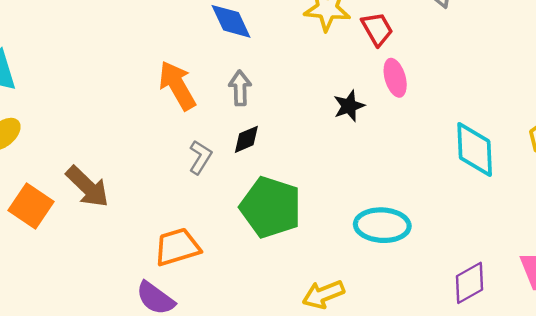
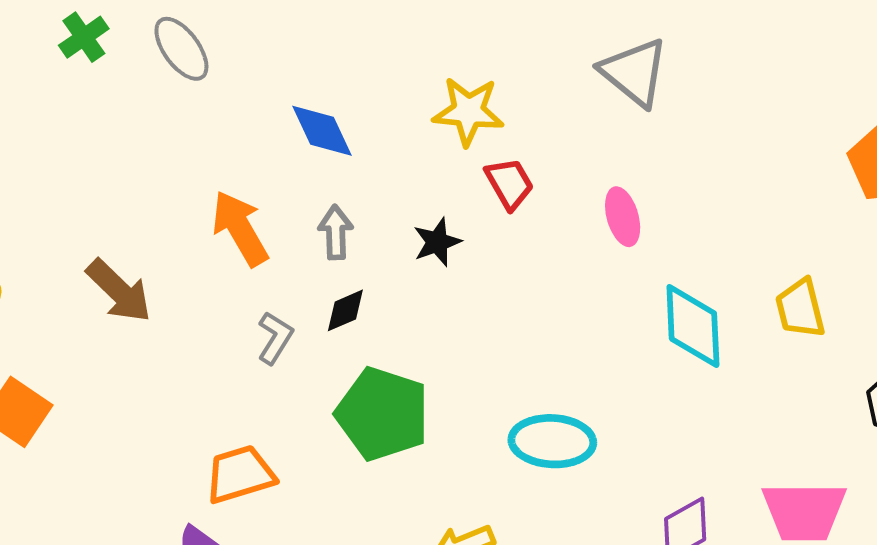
red trapezoid: (377, 29) -> (509, 184), moved
pink ellipse: (395, 78) -> (623, 217), moved
black star: (349, 106) -> (437, 242), moved
brown arrow: (87, 187) -> (119, 291), moved

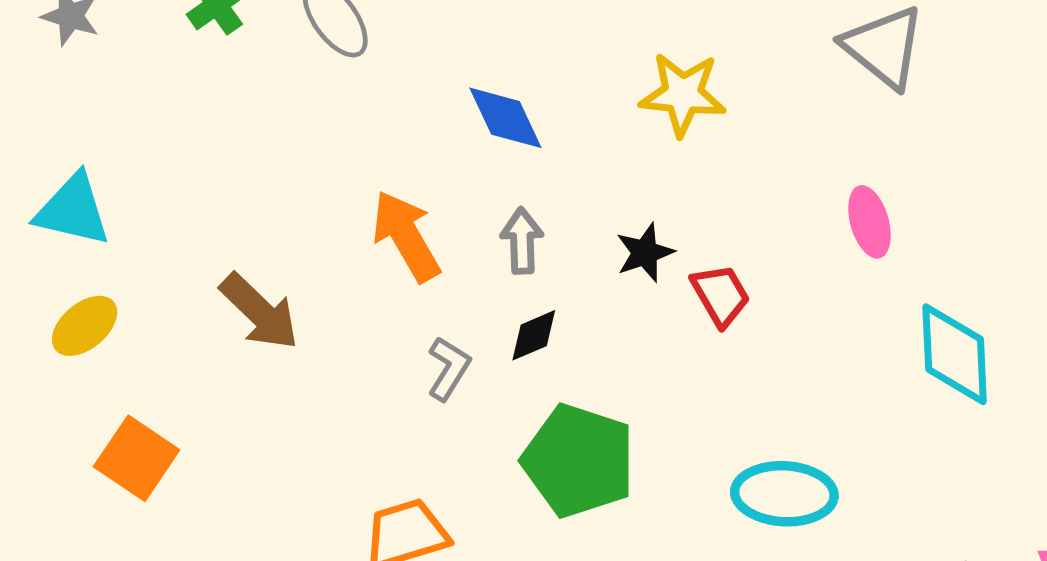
red trapezoid: (509, 184) -> (721, 295), moved

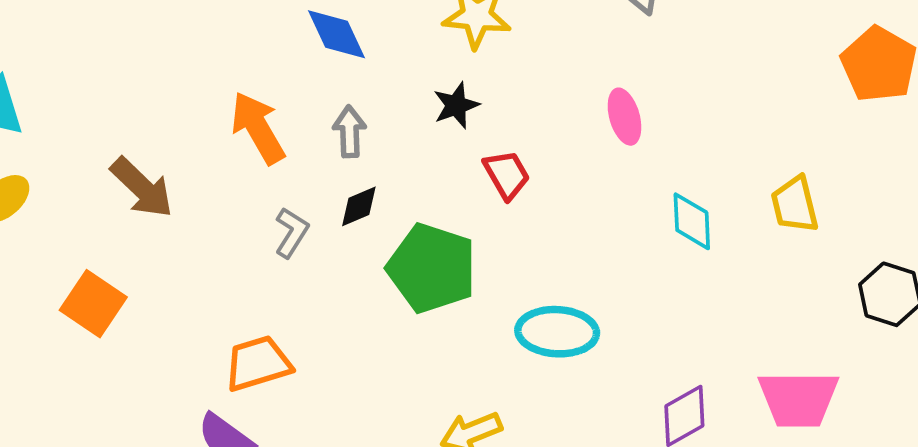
black star: (645, 253) -> (456, 105), moved
cyan diamond: (955, 354) -> (692, 221), size x0.7
orange square: (137, 458) -> (93, 304), moved
green pentagon: (579, 461) -> (432, 268), moved

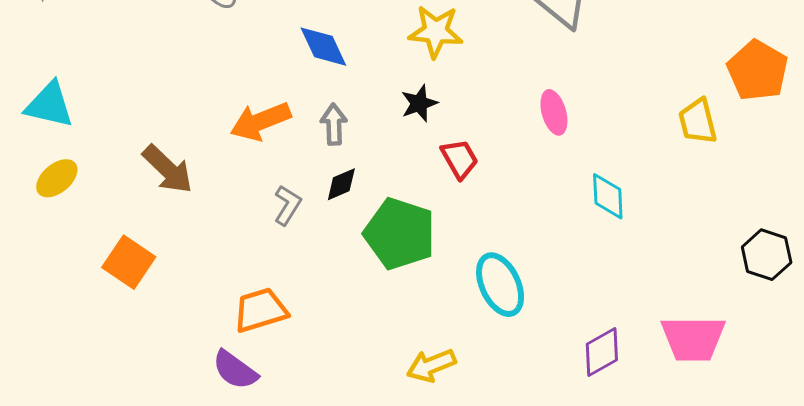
orange arrow: (258, 128) -> (260, 121), turned -82
yellow trapezoid: (795, 204) -> (698, 121), moved
cyan ellipse: (557, 332) -> (500, 285), turned 62

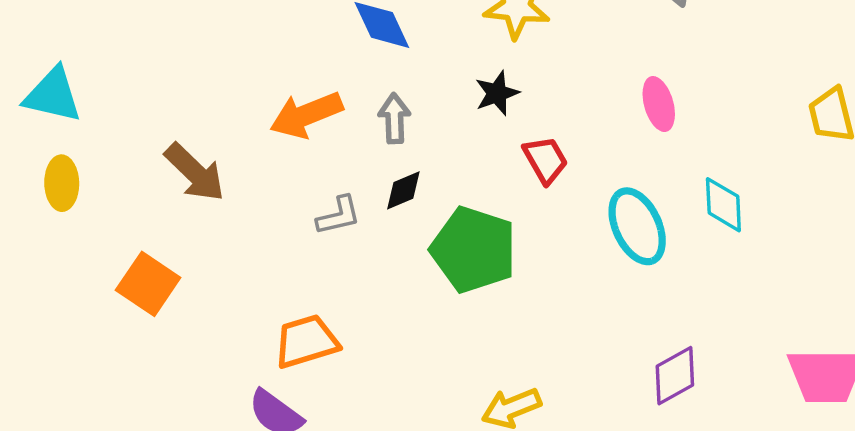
yellow ellipse: (57, 178) -> (62, 183), turned -51
gray L-shape: (287, 205) -> (339, 216), turned 45
cyan ellipse: (500, 285) -> (637, 226), moved
purple diamond: (602, 352) -> (675, 376), moved

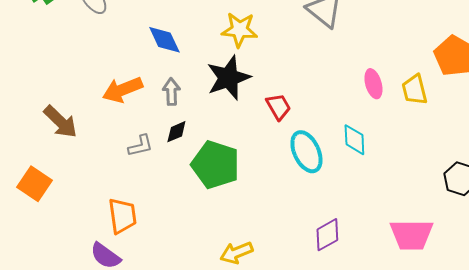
black star: (497, 93) -> (228, 78), size x1.8
pink ellipse: (659, 104) -> (373, 84), moved
red trapezoid: (545, 160) -> (278, 107), moved
orange trapezoid: (306, 341) -> (122, 216), turned 99

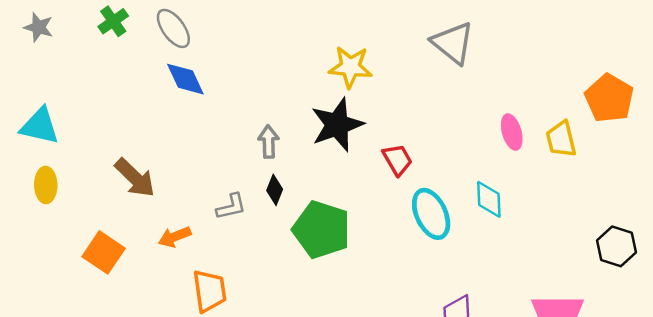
blue diamond: (164, 40) -> (185, 79), moved
orange arrow: (122, 90) -> (175, 237), moved, size x0.7
black diamond: (176, 132) -> (275, 190), turned -45

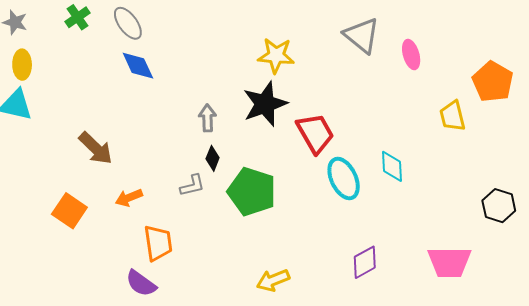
pink ellipse: (512, 132) -> (411, 55), moved
red trapezoid: (397, 160) -> (315, 133), size x1.5
yellow ellipse: (46, 185) -> (22, 65), moved
gray L-shape: (231, 207) -> (192, 186), moved

